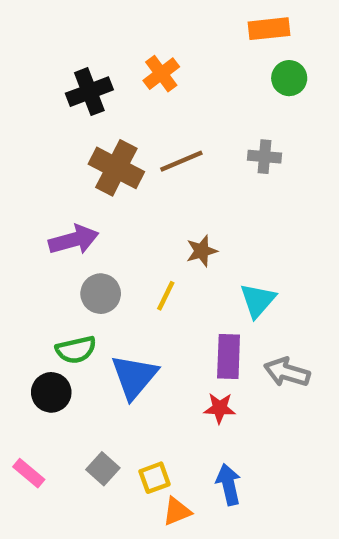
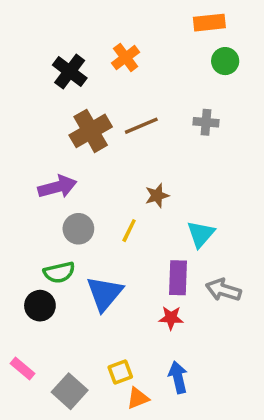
black cross: (89, 92) -> (70, 72), turned -32
brown cross: (116, 168) -> (91, 131), turned 33
gray square: (103, 469) -> (70, 391), moved, size x1.4

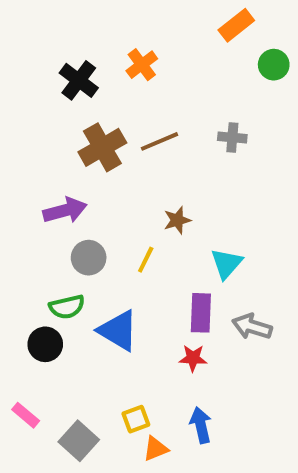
orange rectangle: (209, 23) -> (236, 25), turned -32
green circle: (225, 61) -> (274, 65), moved
blue triangle: (105, 293) -> (118, 331), turned -39

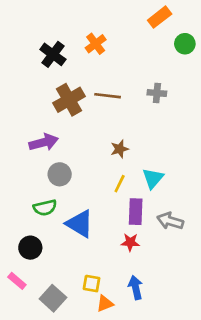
brown line: (159, 141) -> (108, 96), turned 30
yellow line: (146, 260) -> (120, 184), moved
black circle: (45, 344) -> (30, 248), moved
yellow square: (136, 419) -> (92, 284), turned 30

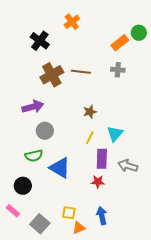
orange rectangle: (160, 17) -> (120, 43), moved
orange cross: (96, 44) -> (72, 22), moved

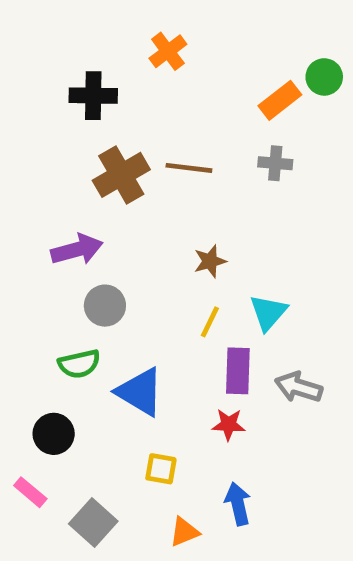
black cross: (40, 41) -> (93, 96), turned -36
yellow square: (69, 213) -> (161, 469), moved

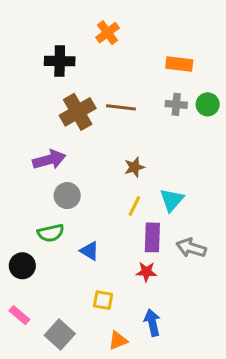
green circle: (324, 77) -> (208, 104), moved
orange rectangle: (280, 100) -> (179, 64), turned 45
blue triangle: (140, 392) -> (90, 251), size x0.6
black circle: (54, 434) -> (22, 266), moved

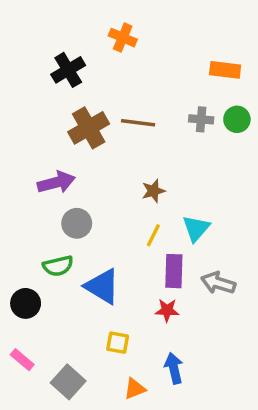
orange cross: (108, 33) -> (123, 38), turned -30
black cross: (60, 61) -> (68, 70), turned -32
orange rectangle: (179, 64) -> (225, 70), moved
blue triangle: (90, 251) -> (102, 286), size x1.6

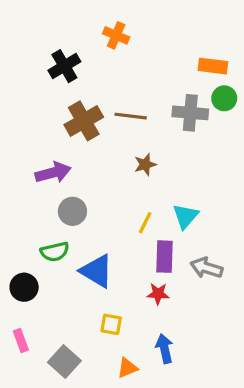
gray cross: (201, 119) -> (190, 113), size x1.5
green circle: (237, 119) -> (224, 98), moved
brown star: (153, 191) -> (145, 165), moved
pink rectangle: (22, 360) -> (21, 340), turned 30

